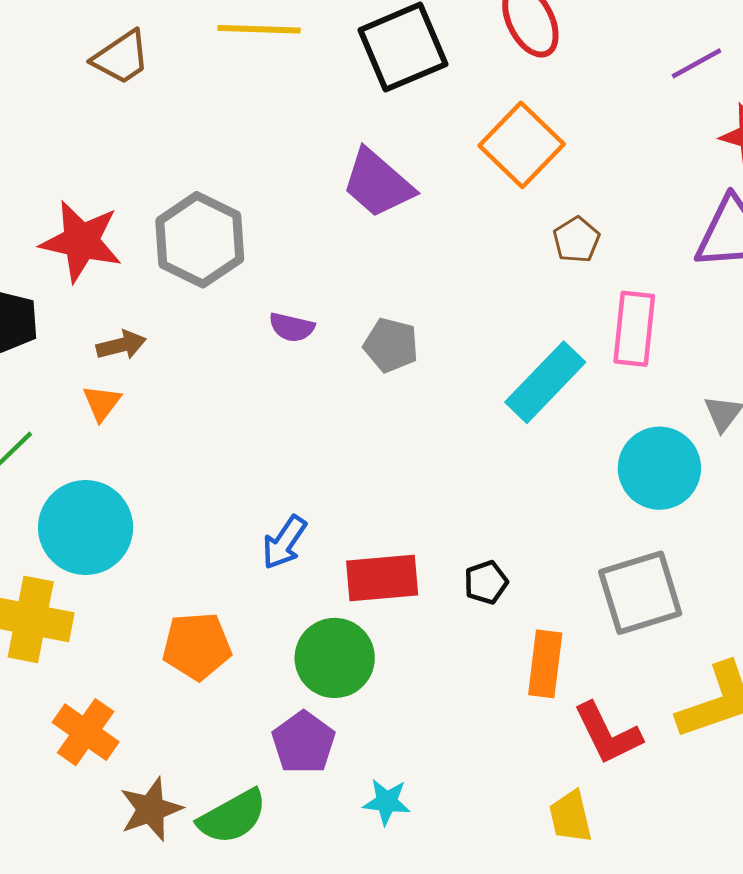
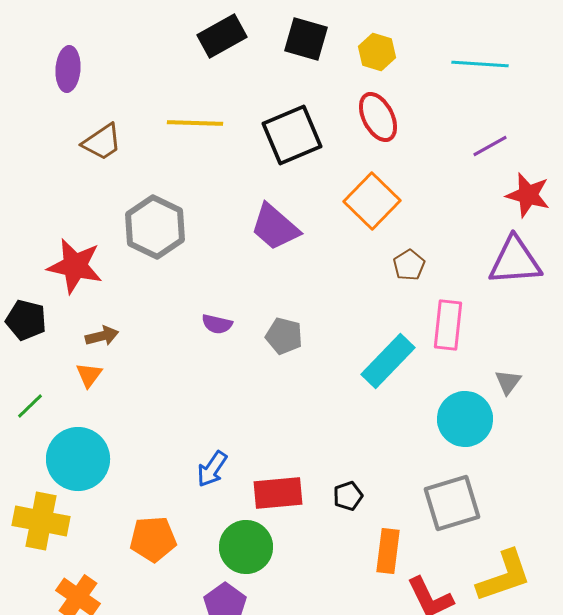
gray hexagon: (200, 240) -> (155, 227), moved

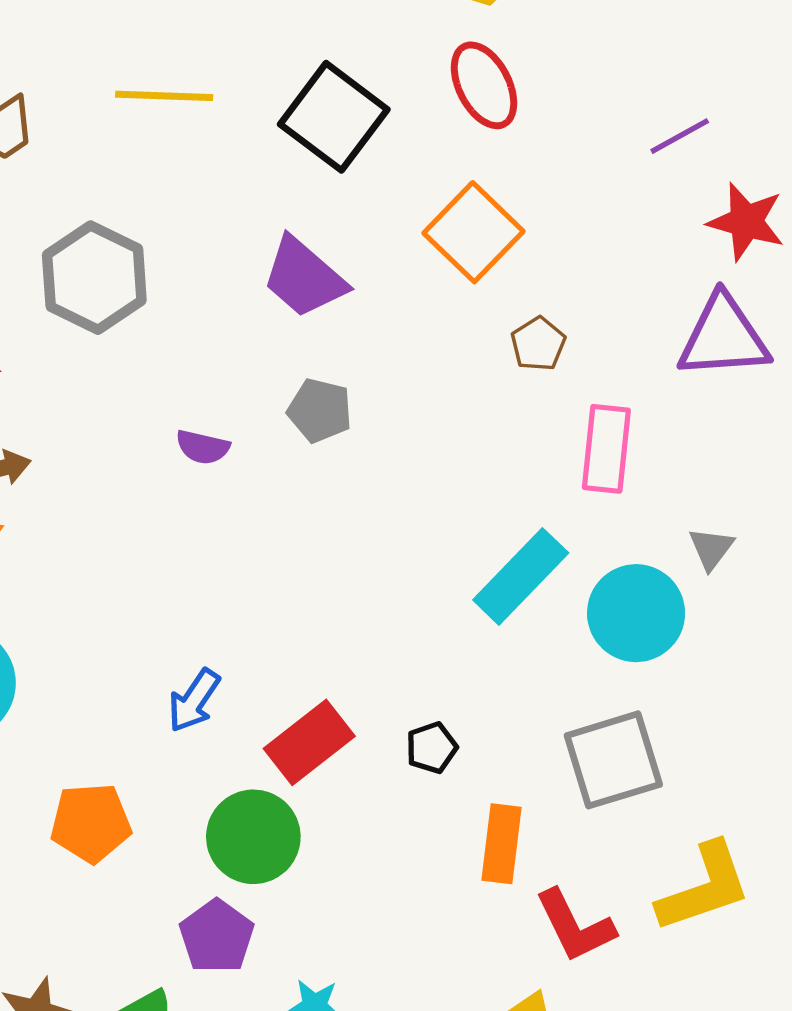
black square: (292, 135) -> (334, 117), turned -30
gray pentagon: (284, 336) -> (320, 410), moved
cyan rectangle: (388, 361) -> (521, 576), moved
red rectangle: (278, 493) -> (309, 742), turned -33

